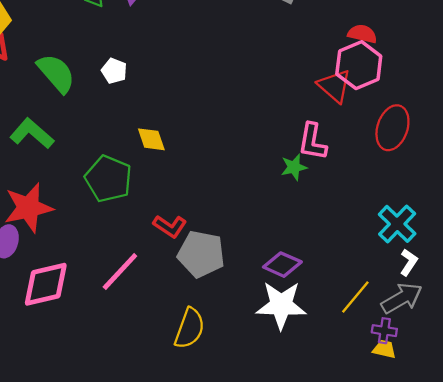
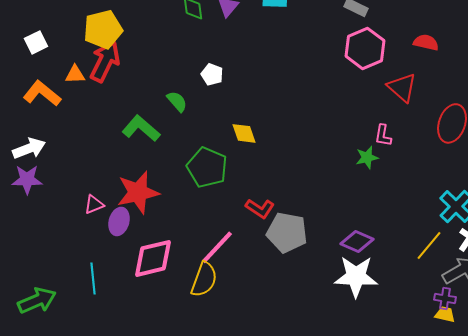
pink hexagon: (359, 65) -> (365, 48), moved
green semicircle: (56, 73) -> (177, 101), moved, size x0.6
pink L-shape: (312, 142) -> (383, 135), size x0.7
yellow line: (355, 297) -> (429, 245), moved
yellow semicircle: (190, 328) -> (204, 279), moved

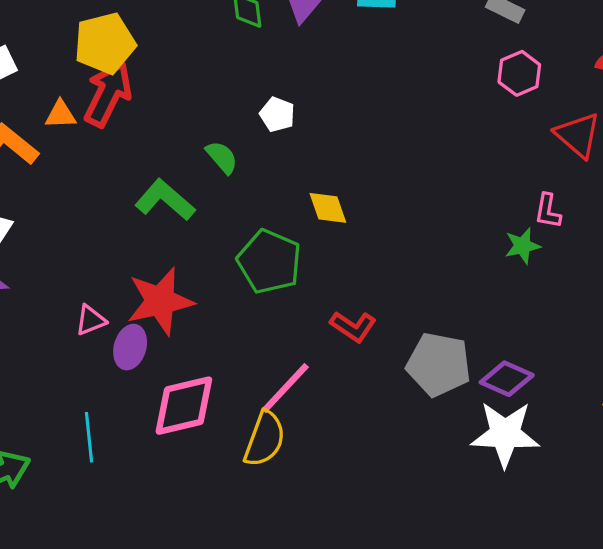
pink hexagon: (365, 48) -> (519, 73), size x0.7
gray pentagon: (287, 232) -> (439, 364), moved

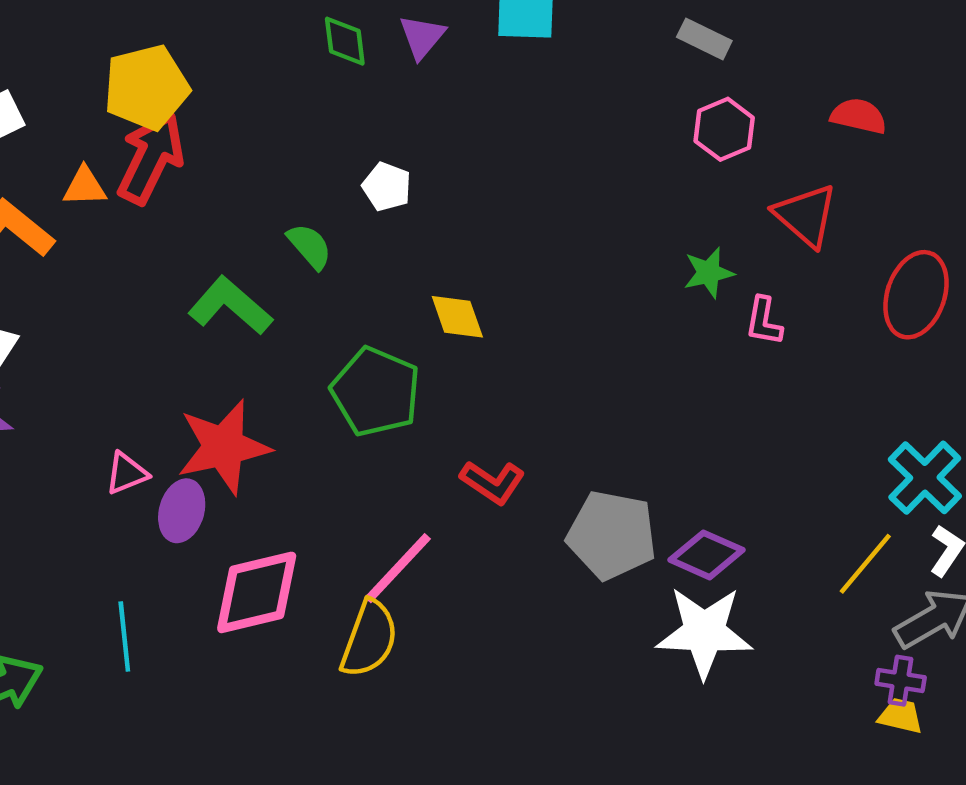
green star: (522, 246) -> (709, 273), moved

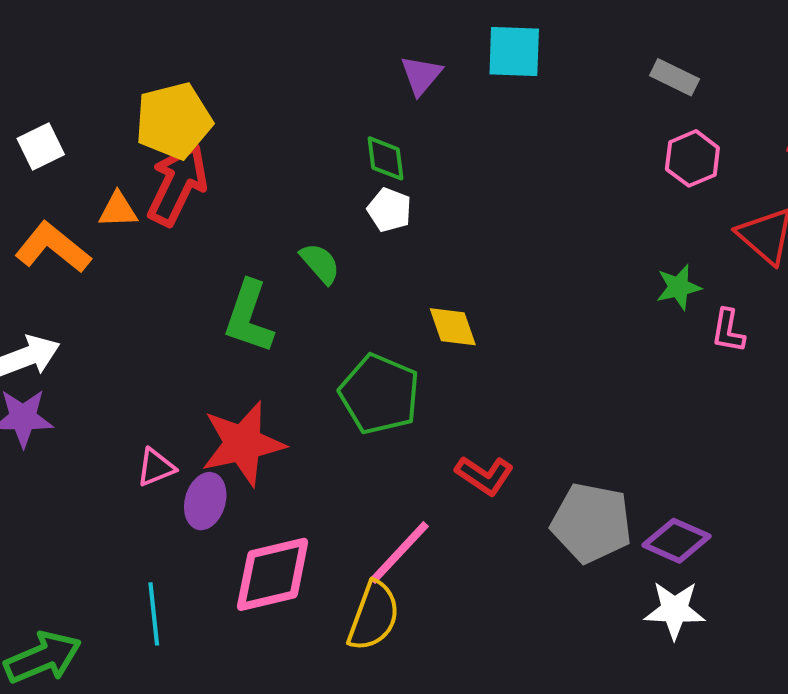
green diamond: (345, 41) -> (385, 158), moved
green L-shape: (230, 306) -> (249, 317), turned -112
white star: (704, 632) -> (675, 610), size x0.7

